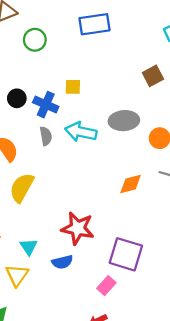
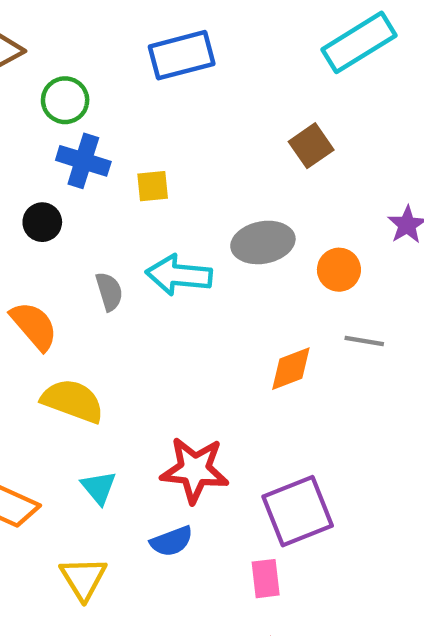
blue cross: (46, 105) -> (83, 161), moved
yellow semicircle: (22, 188) -> (73, 401), turned 88
cyan triangle: (29, 247) -> (99, 488), moved
purple square: (126, 254) -> (298, 511), turned -32
pink rectangle: (106, 286) -> (266, 579), turned -42

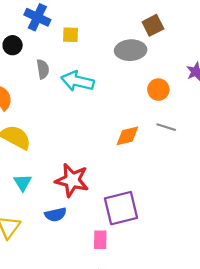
gray ellipse: (263, 242) -> (131, 50), moved
gray semicircle: (109, 291) -> (43, 69), moved

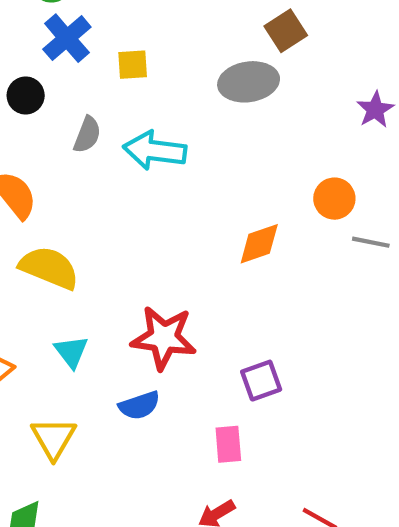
blue cross: (37, 17) -> (67, 38), turned 30
gray semicircle: (43, 69) -> (87, 135), turned 36
orange circle: (158, 90) -> (334, 199), moved
gray line: (166, 127) -> (371, 242), moved
purple square: (121, 208) -> (261, 381), size x0.6

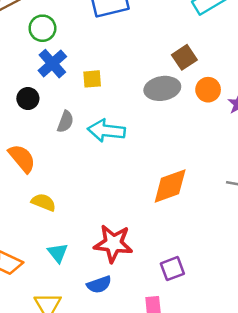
orange circle: (334, 199) -> (208, 90), moved
orange diamond: (259, 244) -> (170, 186), size x1.4
yellow semicircle: (49, 268) -> (44, 202), size x0.7

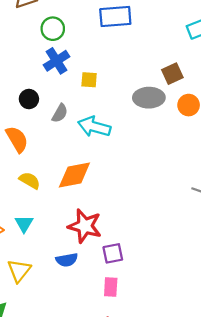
black circle: (28, 99) -> (29, 99), moved
orange diamond: (170, 186) -> (74, 175), moved
cyan triangle: (58, 253) -> (24, 224), moved
purple square: (172, 269) -> (113, 253), moved

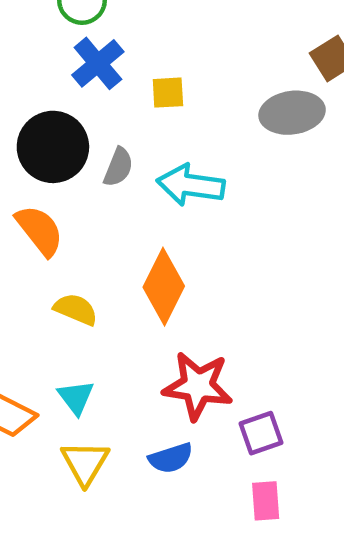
black circle: (29, 99) -> (53, 147), size x1.8
orange diamond: (74, 175) -> (164, 287), turned -45
yellow triangle: (19, 271) -> (85, 463), moved

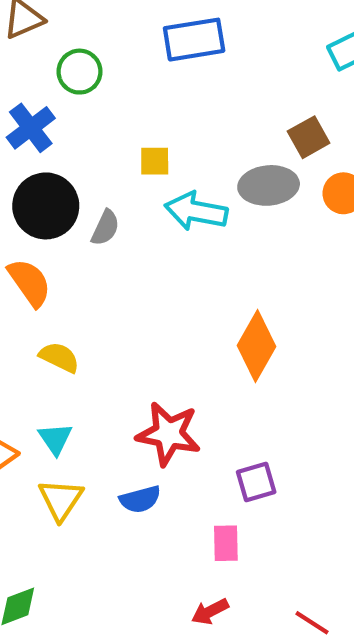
blue cross: (98, 63) -> (31, 128), moved
cyan arrow: (191, 185) -> (196, 211), moved
orange diamond: (164, 287) -> (257, 346), moved
purple square: (261, 433) -> (256, 482), moved

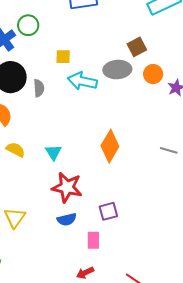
green circle: (80, 72) -> (28, 25), moved
gray semicircle: (105, 228) -> (39, 88), turned -30
cyan triangle: (55, 439) -> (53, 152), moved
blue semicircle: (140, 499) -> (67, 219), moved

